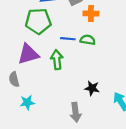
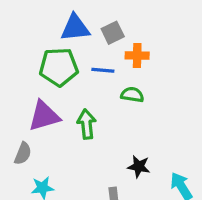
blue line: (68, 39) -> (103, 70), moved
gray semicircle: (14, 79) -> (23, 153), turned -144

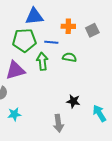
gray square: (113, 33) -> (92, 30), moved
orange cross: (137, 56) -> (68, 26), moved
green arrow: (87, 124) -> (42, 61), moved

